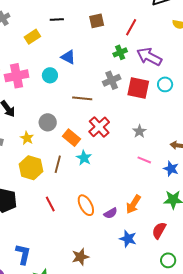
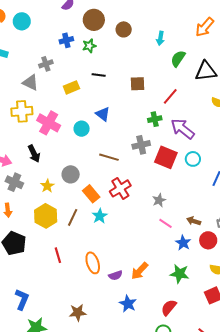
pink cross: (17, 76) -> (49, 123), turned 30
pink line: (144, 160) -> (166, 223), moved
red semicircle: (159, 230) -> (169, 307), moved

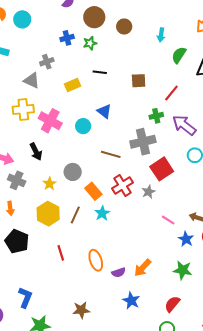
gray cross: (141, 145) -> (143, 142), size x1.4
red square: (166, 157) -> (162, 169), moved, turned 35
gray star: (159, 200) -> (148, 192), moved

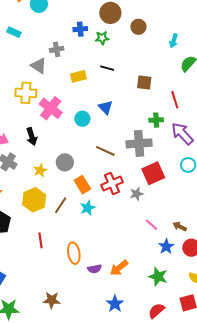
red line: (171, 93) -> (175, 100), turned -66
blue star: (131, 301) -> (115, 304), moved
red semicircle: (172, 304) -> (156, 311), moved

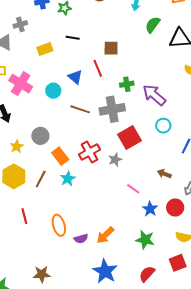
red line: (175, 100) -> (98, 68), moved
brown line: (105, 151) -> (80, 109), moved
brown arrow: (180, 226) -> (164, 174), moved
blue star: (115, 304) -> (105, 271), size x1.4

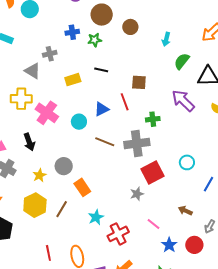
blue triangle: (75, 77) -> (102, 109), turned 49
purple arrow: (154, 95) -> (183, 101), moved
red cross: (89, 152) -> (118, 234), moved
cyan star: (68, 179) -> (96, 217), moved
red line: (24, 216) -> (48, 253), moved

